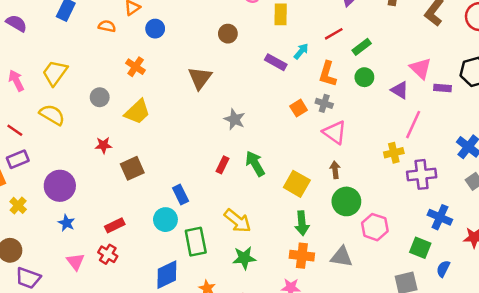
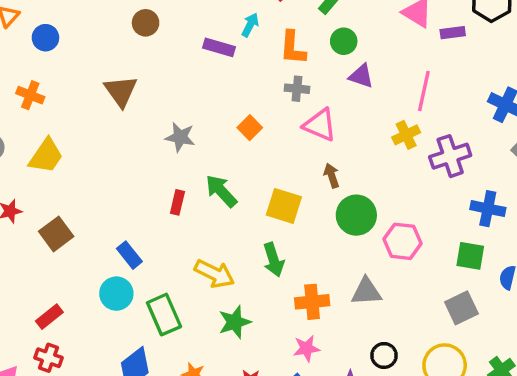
purple triangle: (400, 90) -> (361, 76), moved
orange square: (299, 108) -> (250, 128), moved
green arrow: (302, 223) -> (274, 260), moved

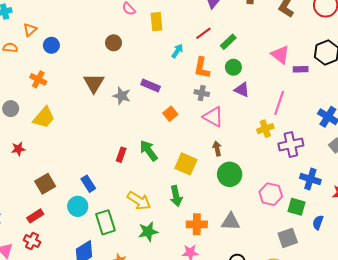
purple rectangle: (219, 47) -> (151, 86), moved
gray star: (180, 137) -> (122, 96), moved
brown square: (56, 234) -> (45, 184), moved
pink hexagon: (403, 241) -> (271, 194), moved

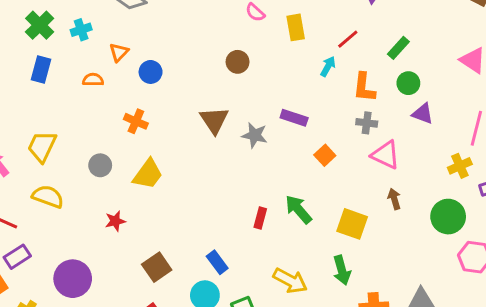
red line: (203, 33) -> (348, 39), moved
green circle: (230, 174) -> (448, 217), moved

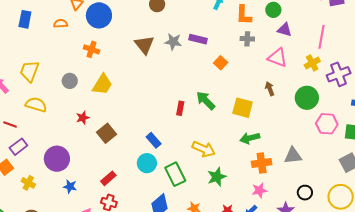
blue circle: (151, 72) -> (99, 15), size x1.6
gray star: (255, 135) -> (173, 42), moved
pink triangle: (385, 155) -> (277, 58), moved
brown square: (157, 267) -> (107, 133), moved
green arrow: (342, 270) -> (250, 138), moved, turned 96

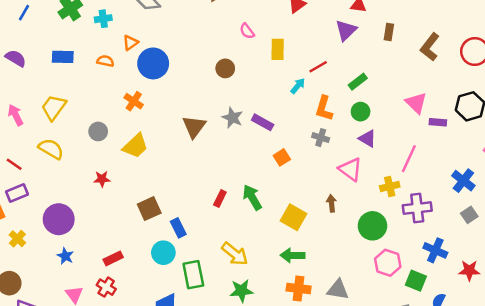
blue rectangle: (25, 19) -> (63, 57), moved, turned 66
brown triangle: (144, 45) -> (194, 127), moved
brown square: (107, 133) -> (149, 209), moved

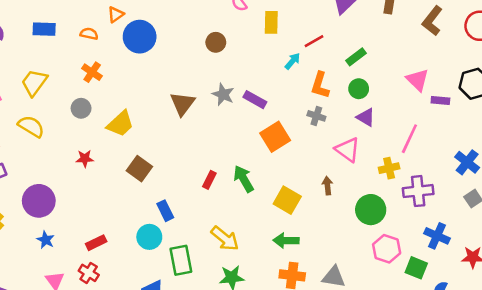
orange cross: (134, 101) -> (92, 72), moved
orange square: (282, 157) -> (275, 137), size x1.6
brown square: (149, 209) -> (139, 169), moved, turned -30

